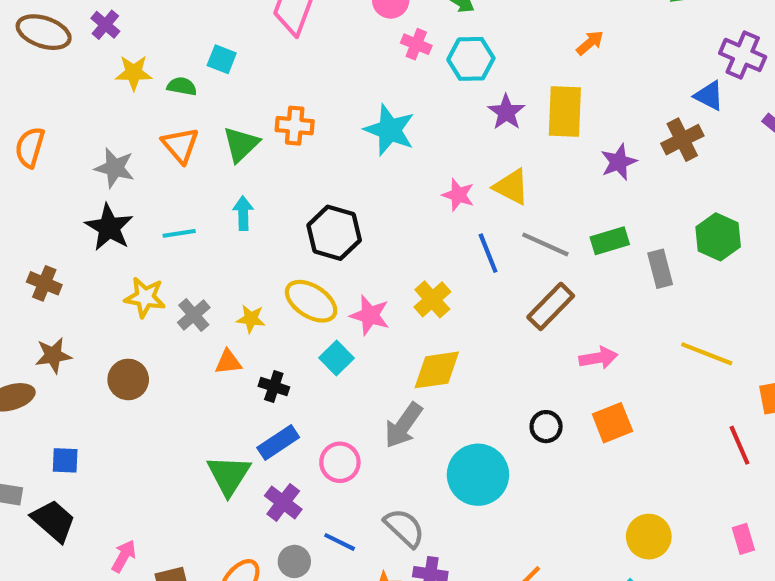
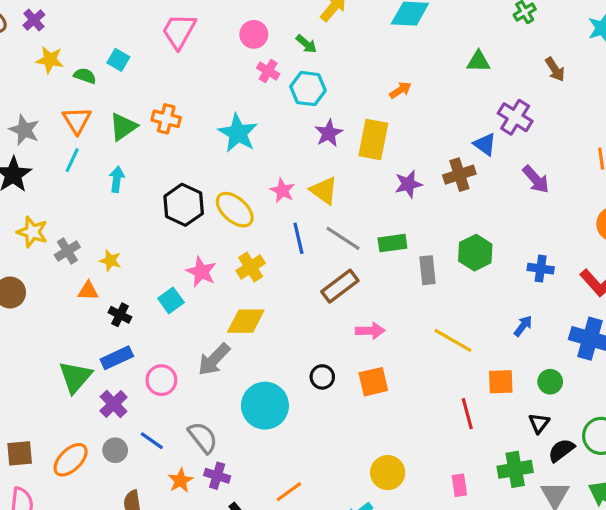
cyan line: (179, 233) -> (72, 160), moved, turned -65
yellow ellipse: (311, 301) -> (235, 210), moved

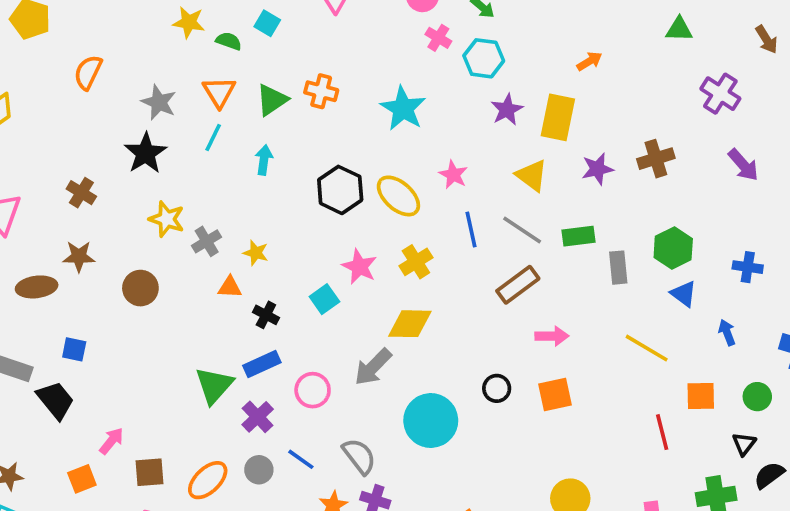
blue triangle: (485, 144) -> (684, 294), moved
yellow triangle: (324, 190) -> (532, 175), moved
blue arrow: (523, 326) -> (727, 332), turned -60

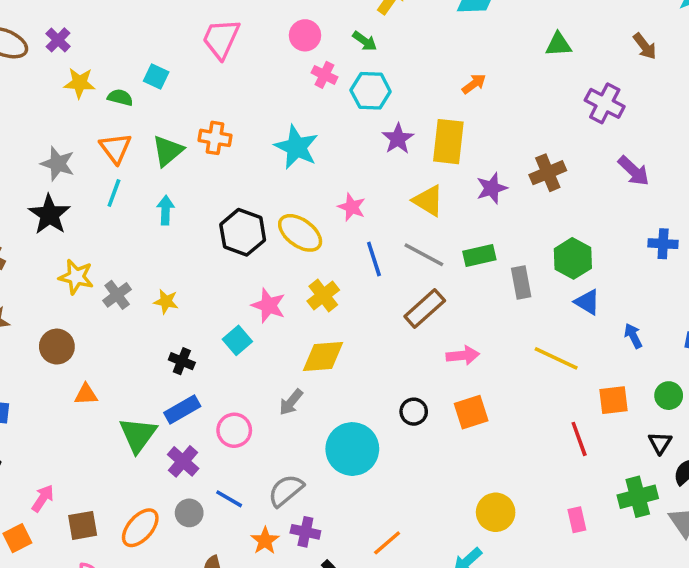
blue cross: (748, 267) -> (663, 244), moved
orange triangle: (230, 287) -> (86, 394), moved
gray arrow: (373, 367) -> (291, 402), size x0.7
gray semicircle: (359, 456) -> (286, 490), turned -87

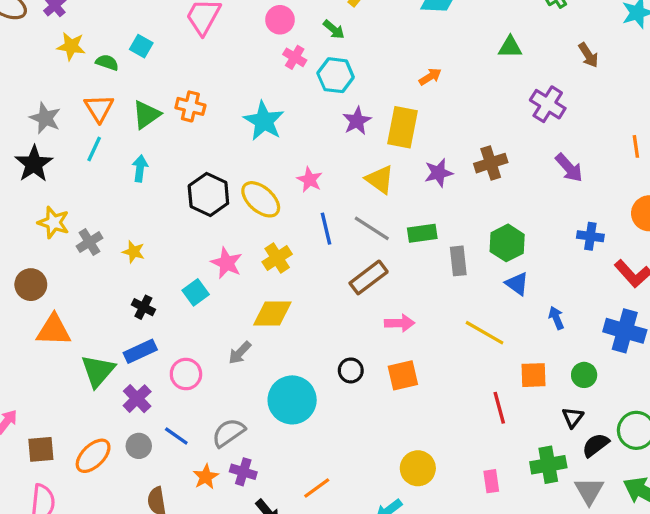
orange triangle: (86, 394) -> (54, 330), size x1.6

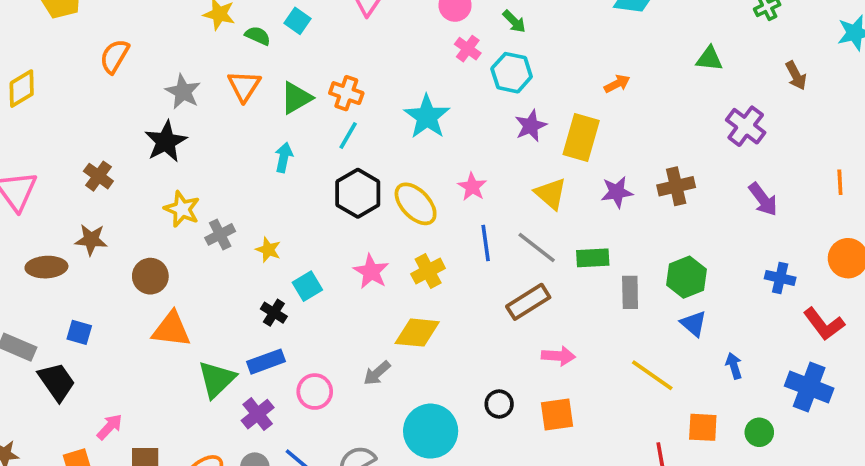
cyan line: (94, 149) -> (348, 135), moved
cyan square: (196, 292) -> (307, 286), moved

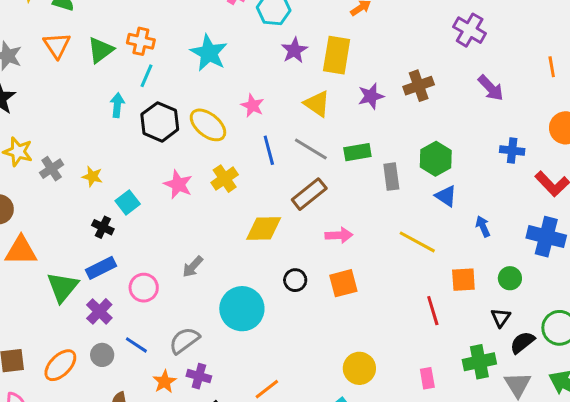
cyan arrow: (284, 157) -> (117, 105), moved
yellow diamond: (417, 333) -> (264, 228), moved

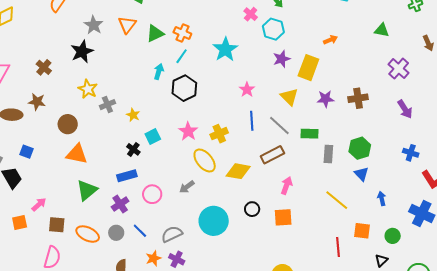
yellow ellipse: (208, 125) -> (205, 160), moved
pink arrow: (339, 235) -> (286, 185), turned -78
green triangle: (63, 287) -> (87, 190), moved
orange ellipse: (60, 365) -> (88, 234), turned 60

